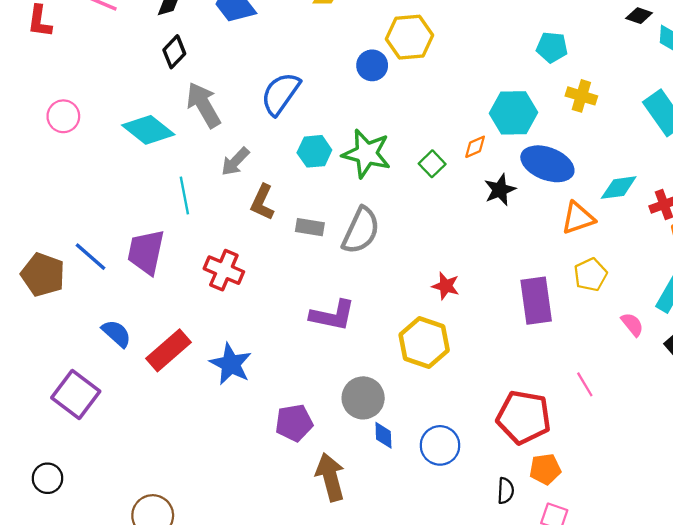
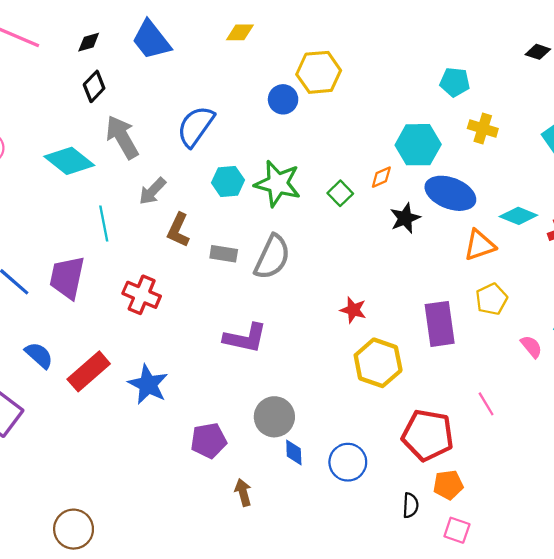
cyan diamond: (619, 188) -> (518, 216), turned 30
yellow hexagon: (424, 343) -> (378, 363), moved
brown arrow: (330, 477) -> (243, 492), size x0.6

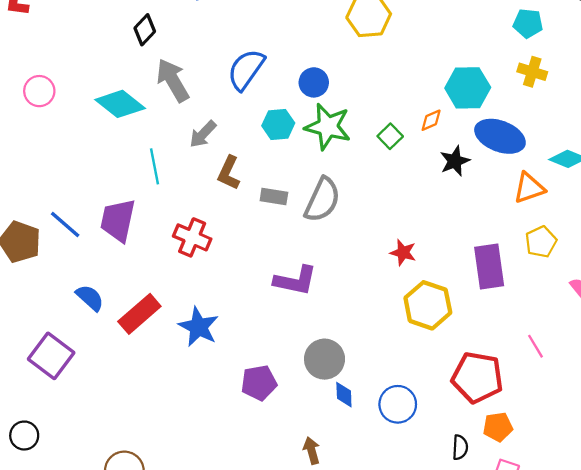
cyan pentagon: (455, 82) -> (528, 23), moved
blue circle: (283, 99) -> (314, 82), moved
brown arrow: (243, 492) -> (312, 451), moved

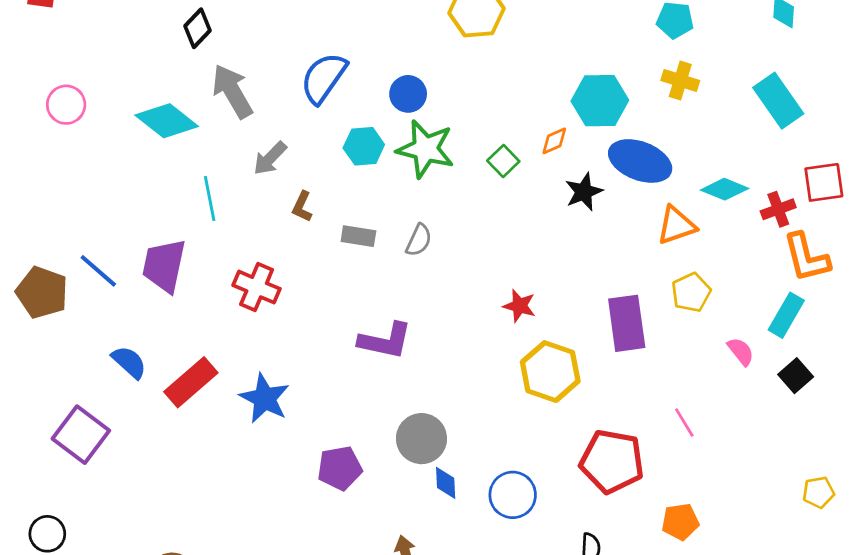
brown L-shape: (229, 173) -> (302, 207), size x0.7
gray semicircle: (322, 200) -> (419, 240), size x0.6
orange pentagon: (498, 427) -> (680, 522), moved

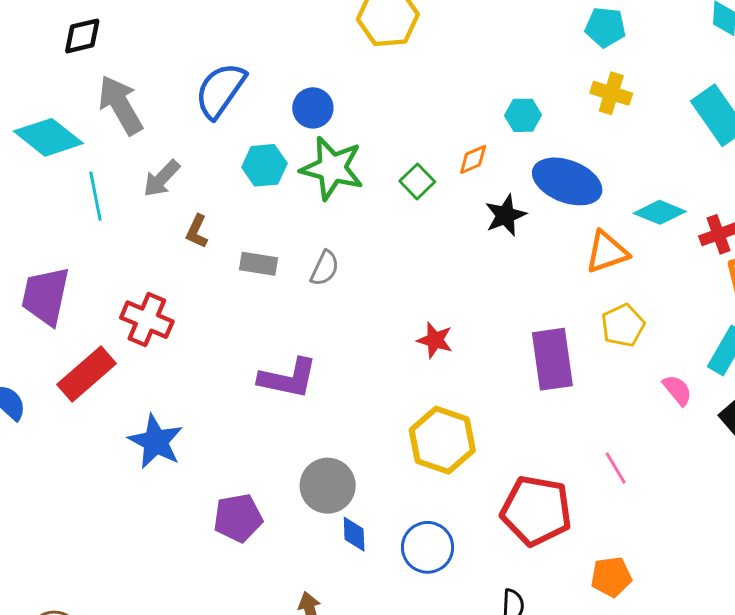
black diamond: (198, 28) -> (82, 36), turned 33
cyan hexagon: (600, 101) -> (523, 115), size x0.6
cyan line: (210, 199) -> (95, 196), moved
yellow hexagon: (550, 372) -> (442, 440), moved
red rectangle: (191, 382) -> (87, 374), moved

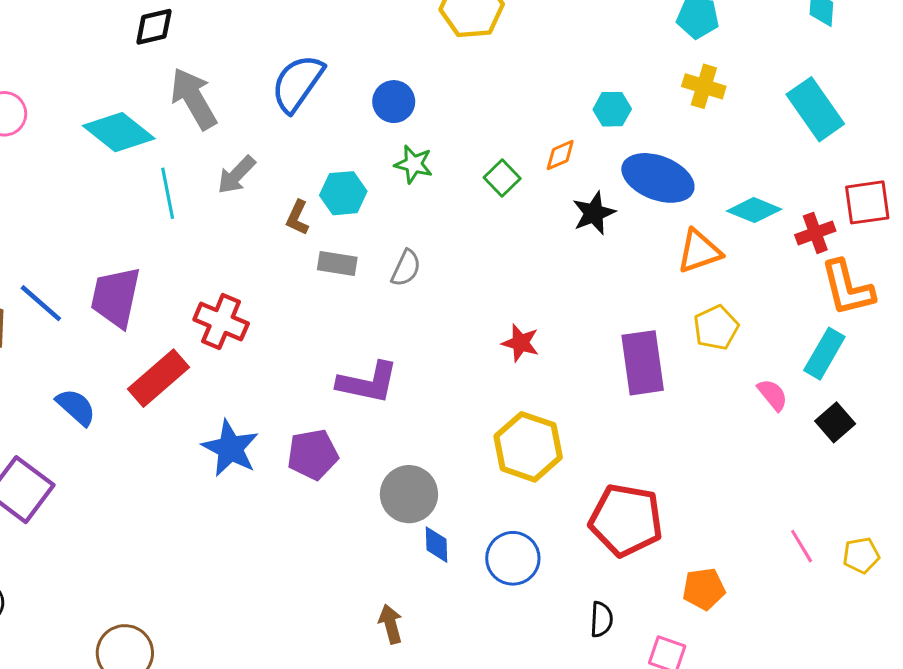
cyan hexagon: (264, 165) -> (343, 193), moved
green star: (332, 168) -> (414, 164), size x0.6
brown L-shape: (197, 231) -> (297, 218), moved
pink line: (616, 468) -> (802, 546), moved
purple pentagon: (238, 518) -> (313, 454), moved

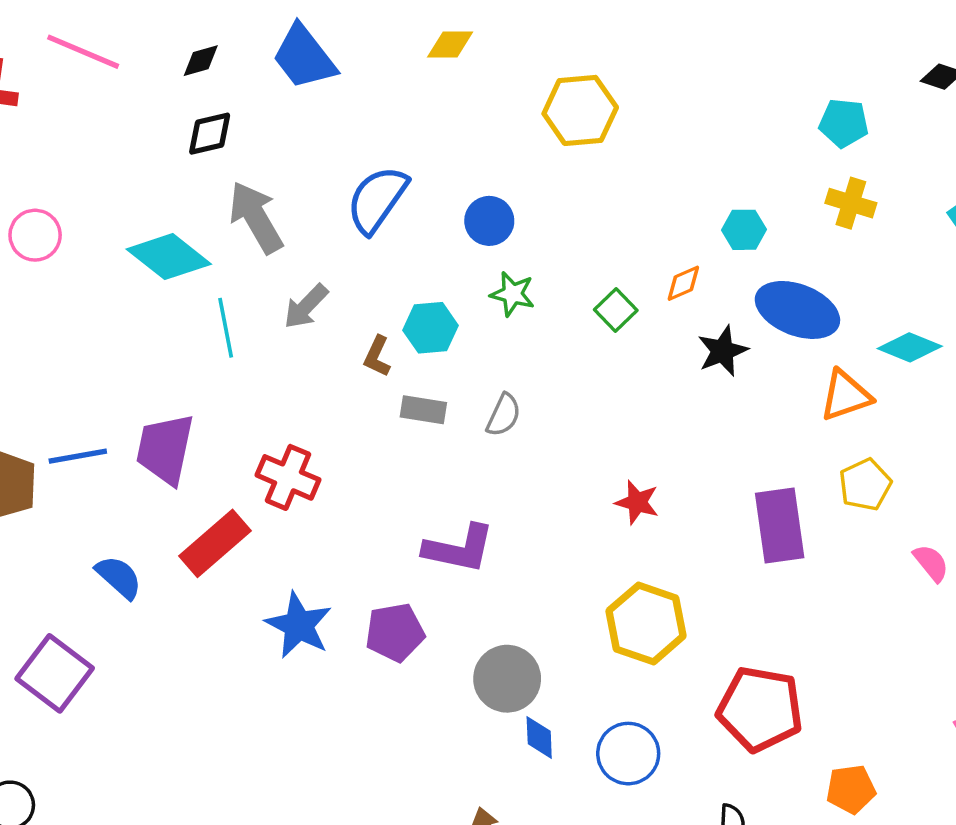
blue line: (41, 303) -> (78, 456), turned -51

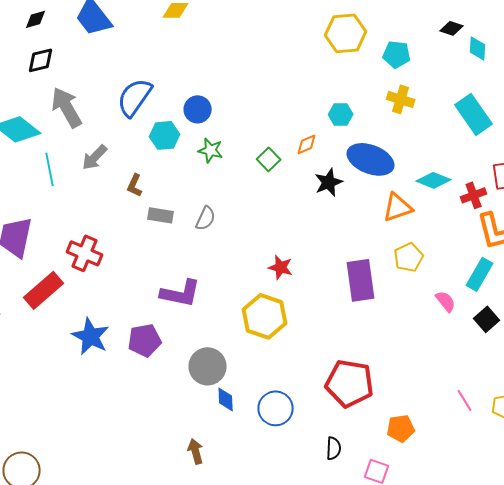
yellow hexagon: (580, 110) -> (346, 33), moved
cyan hexagon: (431, 328) -> (165, 135), moved
yellow hexagon: (646, 623) -> (265, 316), moved

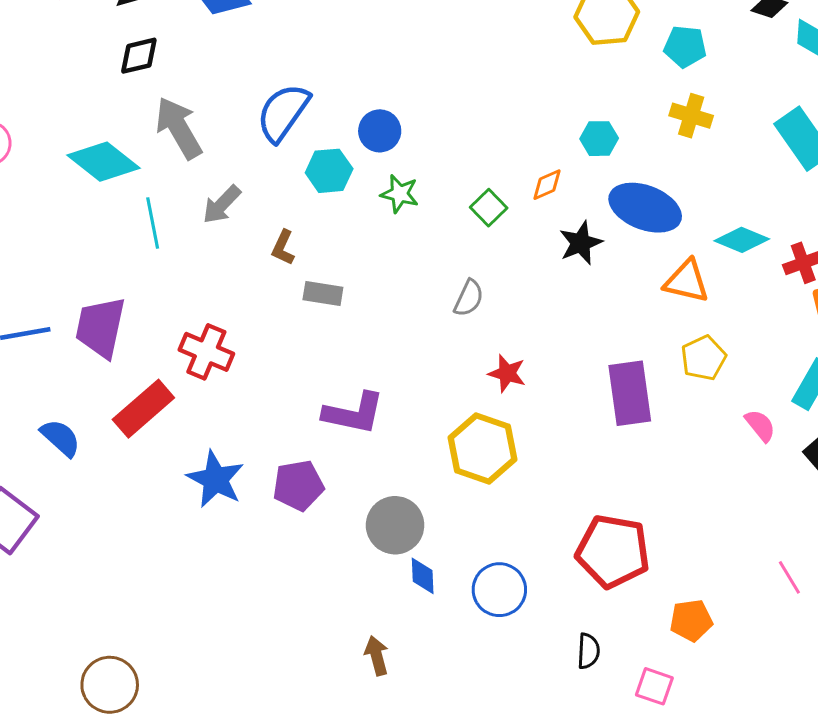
orange triangle: (398, 207) -> (687, 281), turned 32
gray semicircle: (206, 218) -> (469, 298), moved

